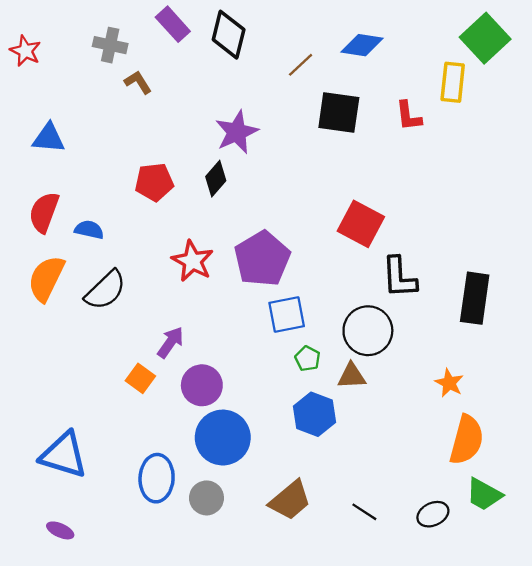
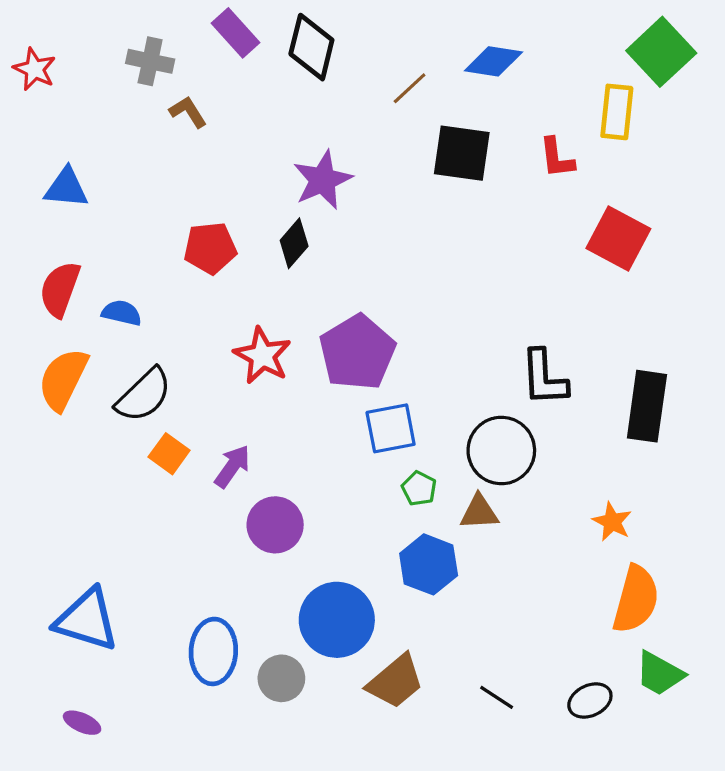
red square: (361, 224) -> (618, 238), moved
orange square: (140, 378) -> (169, 454), moved
blue circle: (223, 438) -> (337, 620), moved

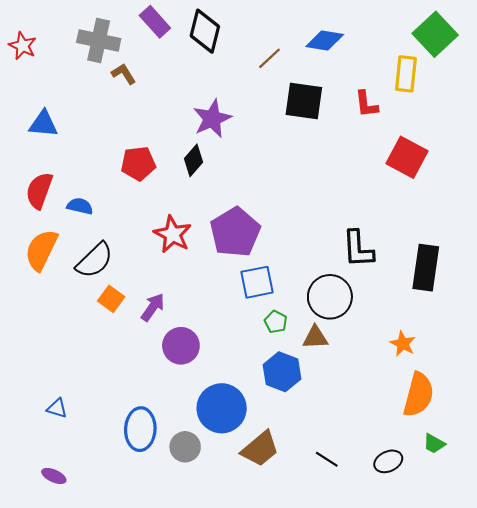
gray cross: (150, 61) -> (99, 41), size x1.4
blue triangle: (87, 620) -> (57, 408), size x0.5
green trapezoid: (660, 674) -> (434, 444), size x0.7

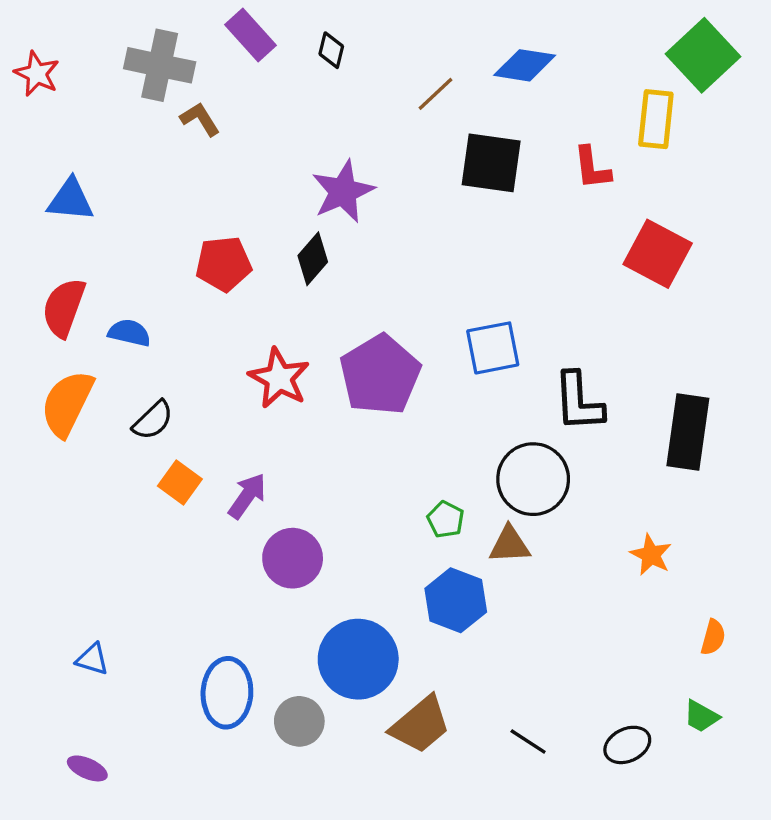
black diamond: (205, 31) -> (331, 50), size x0.5
black semicircle: (94, 260) -> (153, 420), size x0.7
blue square: (257, 282) -> (493, 348), moved
orange semicircle: (418, 395) -> (713, 637), moved, size x0.5

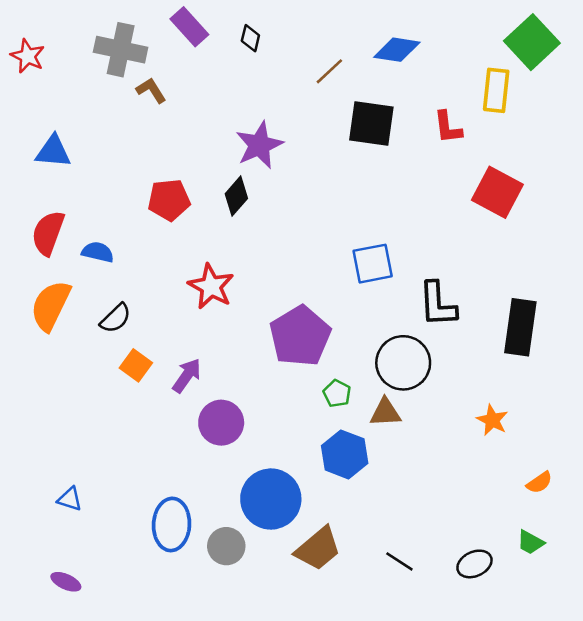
purple pentagon: (380, 375) -> (300, 336), moved
orange semicircle: (713, 637) -> (539, 482), turned 40

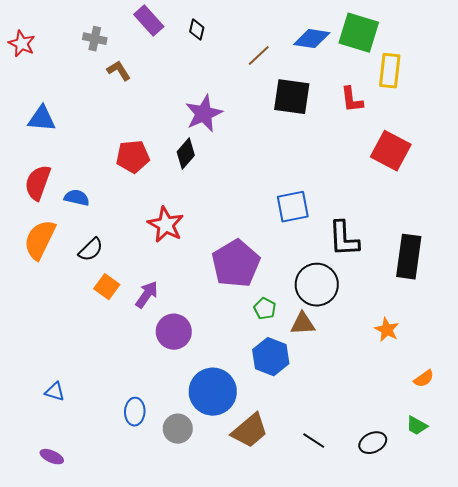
green square: (532, 42) -> (359, 33), moved, turned -30
gray cross: (121, 50) -> (95, 39), size x0.6
blue ellipse: (172, 524) -> (135, 412), size x0.7

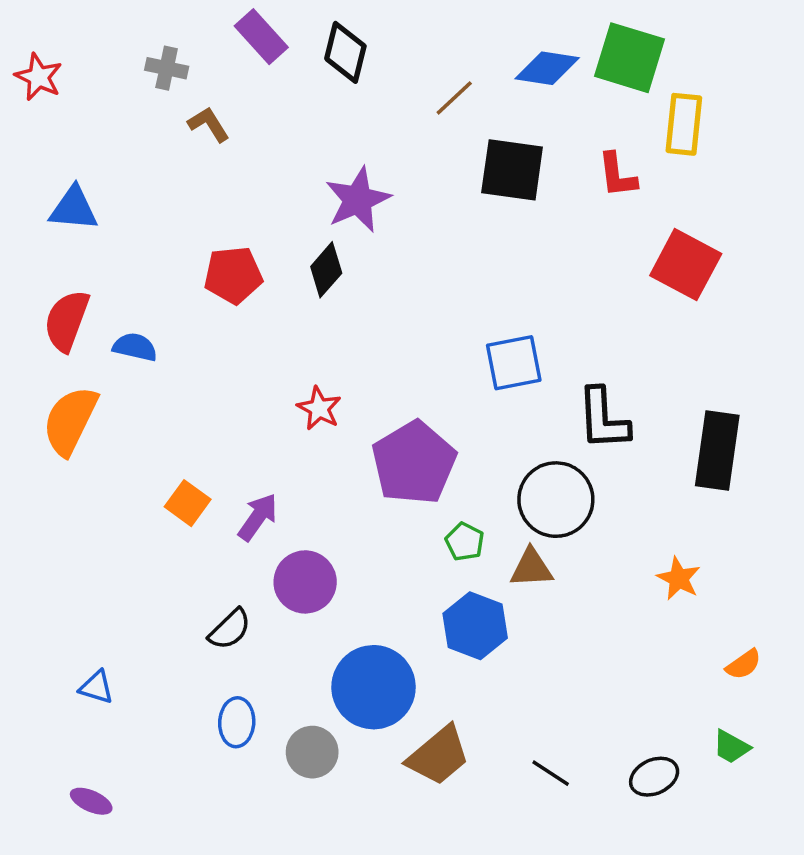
black diamond: (197, 30) -> (345, 52), size x1.6
red star: (166, 225) -> (319, 408), moved, size x0.7
black semicircle: (91, 250) -> (230, 629), moved

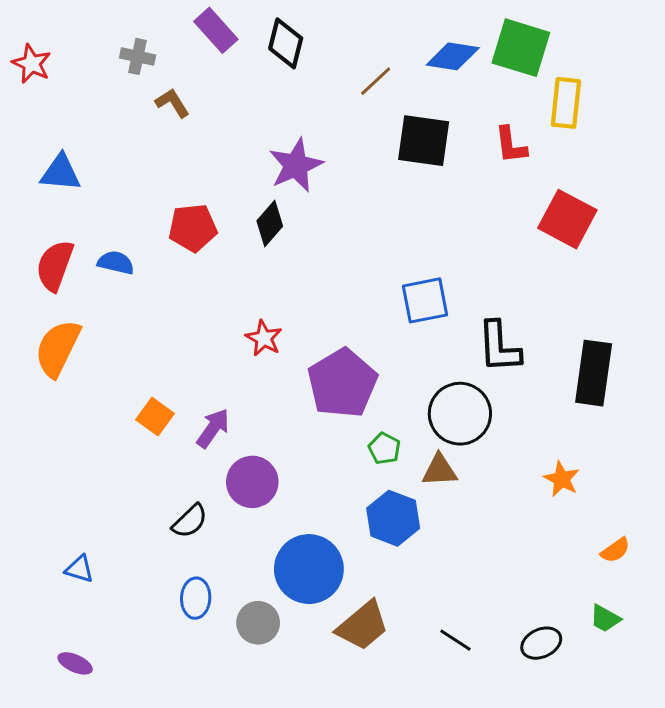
blue semicircle: (135, 347) -> (116, 263), moved

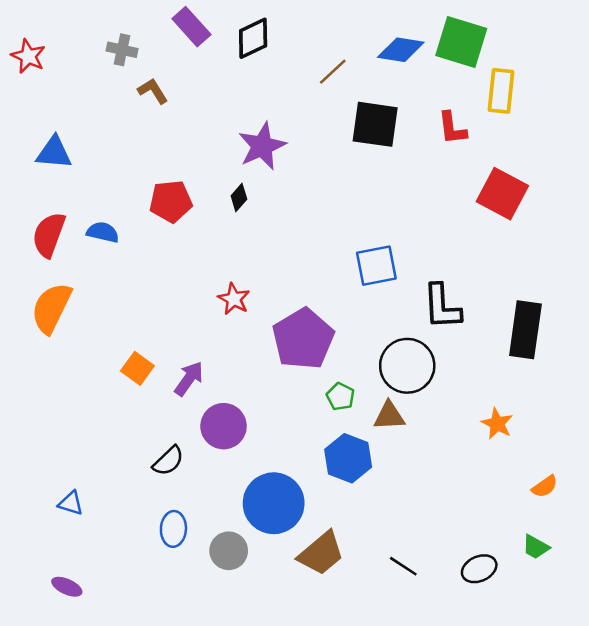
black diamond: (286, 43) -> (253, 38), turned 51
black diamond: (270, 223) -> (239, 198), size x0.7

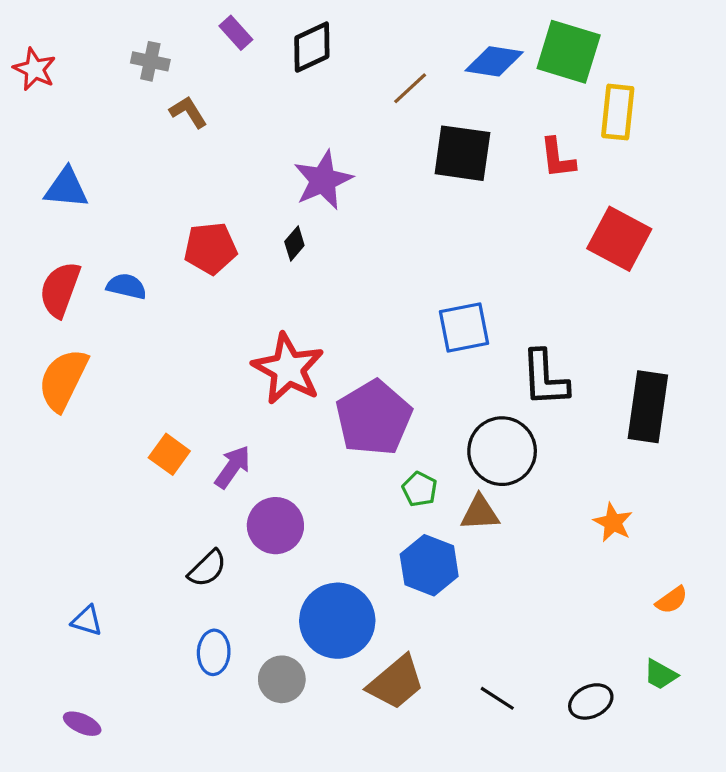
purple rectangle: (191, 27) -> (236, 33), size x0.7
red star: (234, 299) -> (288, 369), size x1.8

